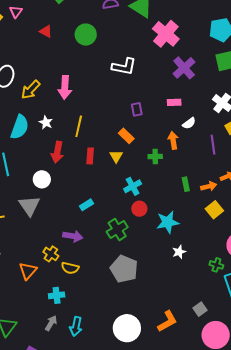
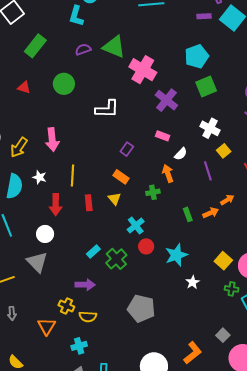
pink rectangle: (174, 102) -> (163, 136), turned 32
purple rectangle: (137, 109) -> (127, 149), turned 56
yellow square: (214, 210) -> (223, 261), moved
green cross: (117, 230) -> (116, 259), moved

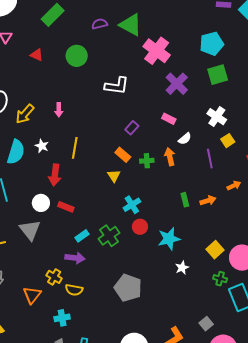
pink arrow: (52, 140) -> (59, 110), size x0.6
green cross: (153, 192) -> (147, 161), moved
orange arrow: (227, 200) -> (234, 186), moved
red rectangle: (89, 203) -> (66, 207), moved, turned -70
cyan rectangle: (93, 252) -> (82, 236), moved

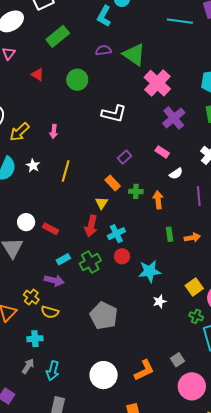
orange arrow: (170, 157) -> (158, 200), moved
red arrow: (55, 175) -> (91, 226), moved

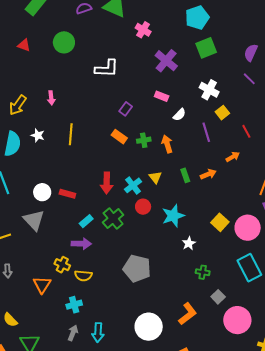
pink cross: (157, 83) -> (143, 30), size x0.6
yellow triangle: (101, 203) -> (155, 177), moved
green cross: (196, 316) -> (203, 272), moved

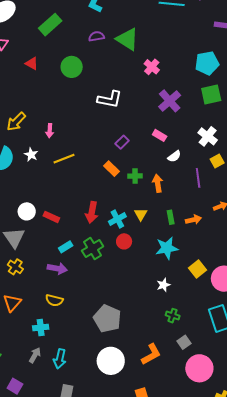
pink arrow: (51, 98) -> (50, 131), moved
yellow line: (71, 134) -> (64, 159), turned 55
cyan star: (173, 216) -> (167, 248), moved
yellow cross: (62, 265) -> (15, 267), moved
gray pentagon: (137, 268) -> (107, 319), moved

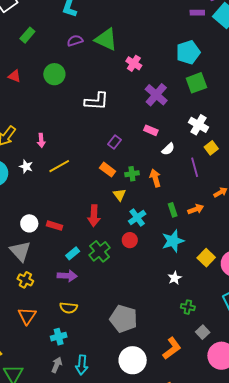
green rectangle: (50, 25) -> (27, 35), size x0.7
yellow triangle: (141, 214) -> (119, 195), moved
cyan cross: (117, 219) -> (137, 218), moved

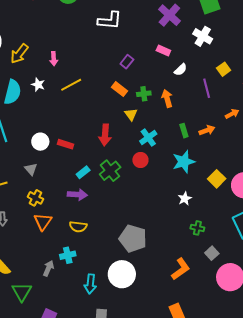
white cross: (198, 125) -> (203, 36), moved
gray triangle: (20, 251) -> (31, 169), size x0.6
orange triangle: (27, 316) -> (43, 222), moved
white circle: (133, 360) -> (122, 274), moved
gray arrow: (57, 365) -> (48, 268), moved

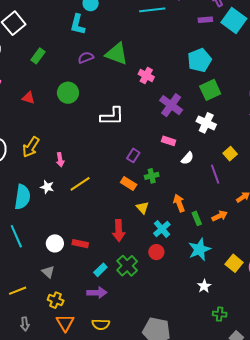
yellow arrow: (19, 54) -> (31, 147), moved
green cross: (144, 94) -> (152, 176), moved
orange arrow: (167, 98) -> (179, 203), moved

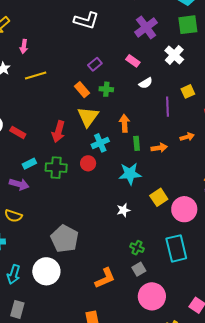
yellow triangle: (142, 208) -> (88, 117), size x1.6
green cross: (127, 266) -> (56, 168), turned 30
green cross: (220, 314) -> (137, 248), moved

